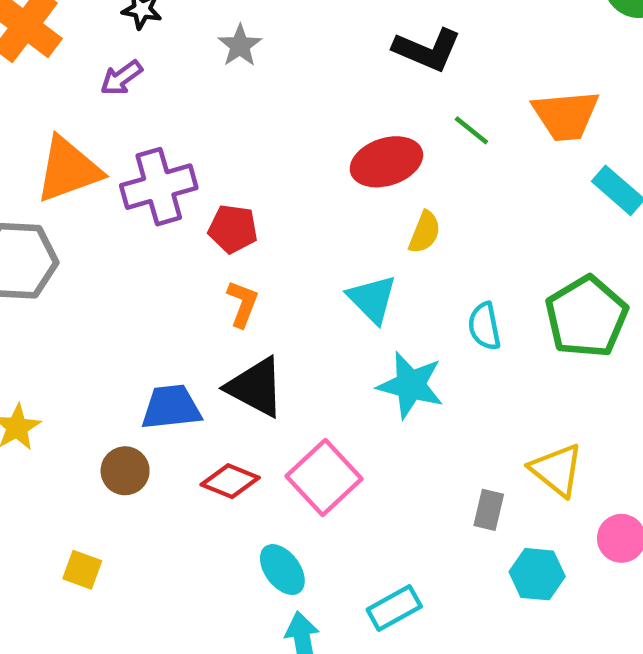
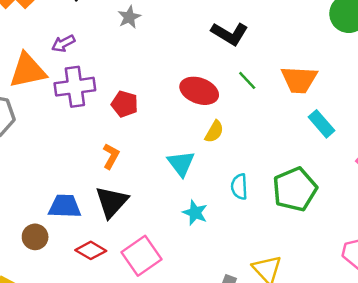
purple arrow: (121, 78) -> (63, 43), moved
red ellipse: (386, 162) -> (199, 91), turned 30
red pentagon: (233, 229) -> (125, 104), moved
cyan star: (411, 385) -> (195, 213), size x0.7
black triangle: (256, 387) -> (112, 202), turned 36

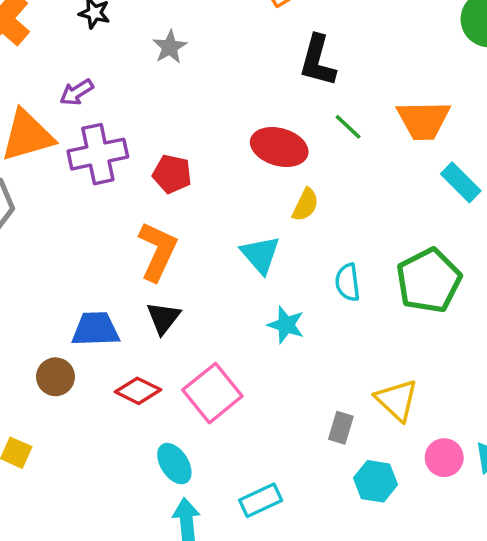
black L-shape: (230, 34) -> (318, 61), turned 78
orange L-shape: (111, 156) -> (158, 251), size x1.6
black triangle: (112, 202) -> (163, 318), size x0.7

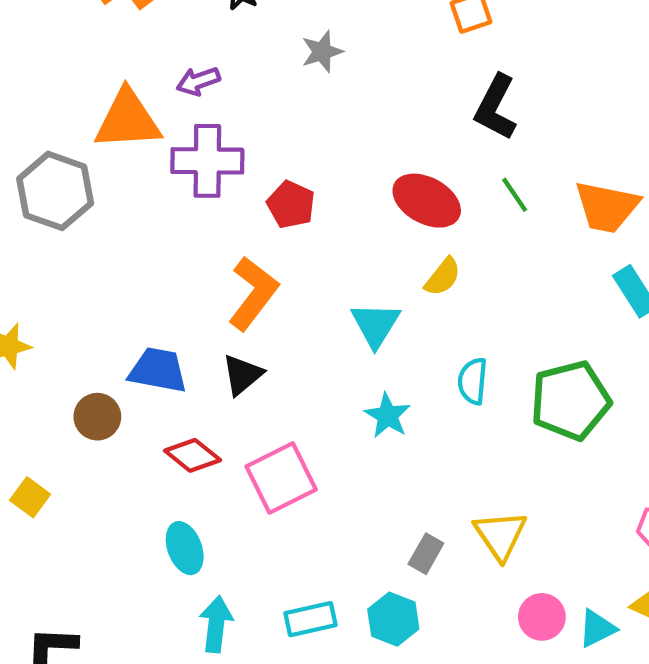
cyan ellipse: (174, 464) -> (185, 548), moved
cyan hexagon: (376, 481) -> (393, 619), moved

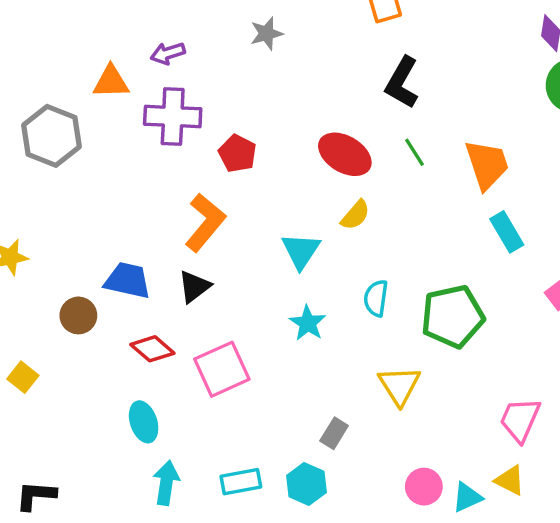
orange triangle: (128, 120) -> (111, 82), size x0.7
orange trapezoid: (607, 207) -> (487, 164), turned -122
yellow triangle: (500, 535) -> (399, 385), moved

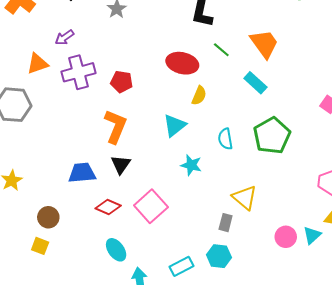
cyan rectangle: (507, 232) -> (255, 83), moved
cyan triangle: (301, 251) -> (175, 125), turned 35
brown circle: (78, 315) -> (48, 217), moved
yellow triangle: (399, 385) -> (245, 198), moved

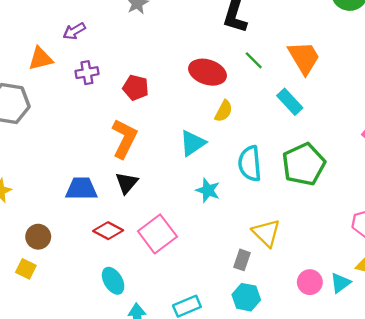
purple cross: (78, 72) -> (87, 73), size x0.6
cyan semicircle: (225, 139) -> (250, 164), size x1.4
cyan hexagon: (219, 256) -> (246, 297), moved

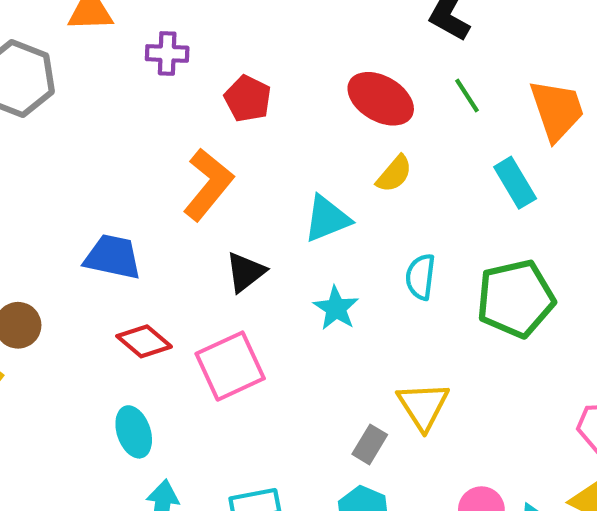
cyan semicircle: (250, 164) -> (420, 277), size x0.7
black triangle: (127, 183) -> (245, 272), moved

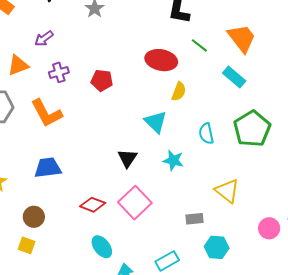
orange L-shape: (208, 184) -> (47, 113), moved, turned 132
cyan triangle: (327, 219) -> (156, 122), turned -35
blue trapezoid: (113, 257) -> (48, 168), moved
gray rectangle: (370, 444) -> (194, 219), moved, turned 72

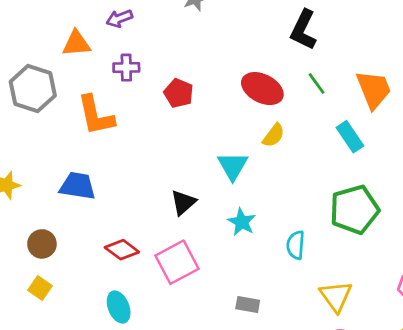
cyan semicircle: (206, 134) -> (296, 245), moved
yellow triangle: (227, 191) -> (336, 296), moved
yellow square: (27, 245) -> (40, 288), moved

